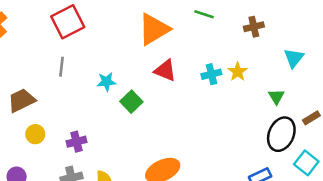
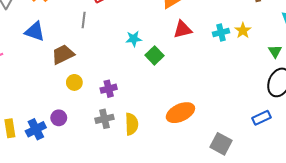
gray line: (61, 67) -> (84, 20), moved
red triangle: (165, 70) -> (183, 29), turned -36

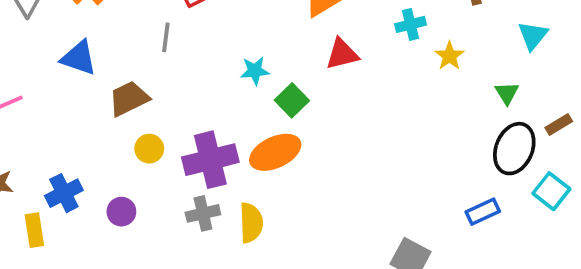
cyan cross: (221, 33) -> (411, 24), moved
purple cross: (109, 89) -> (210, 160), size x1.8
orange ellipse: (180, 113) -> (275, 152), moved
blue cross: (36, 129) -> (64, 193), moved

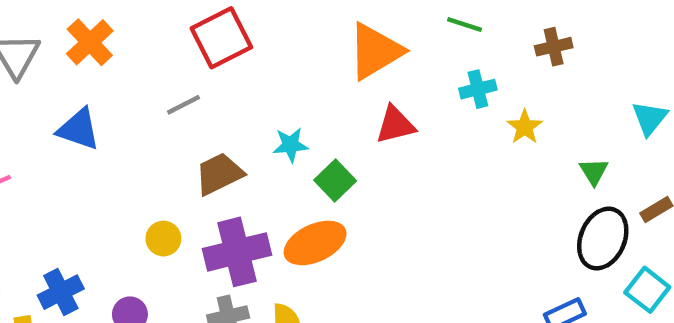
cyan triangle: (533, 36) -> (650, 118), moved
gray line: (166, 37) -> (183, 105), turned 56
brown trapezoid: (129, 99) -> (219, 174), moved

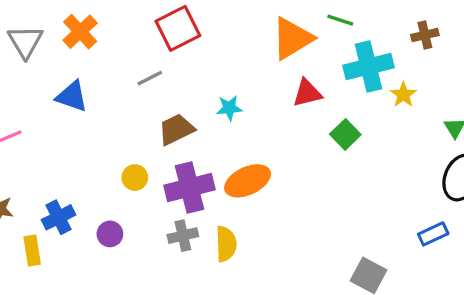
green line: (464, 24) -> (340, 20), moved
cyan cross: (478, 89) -> (369, 66), size x1.8
green square: (335, 181) -> (345, 134), moved

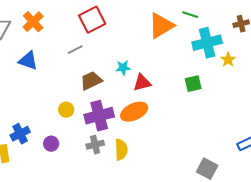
red triangle: (307, 93) -> (142, 83), moved
green square: (345, 134) -> (193, 84), turned 30

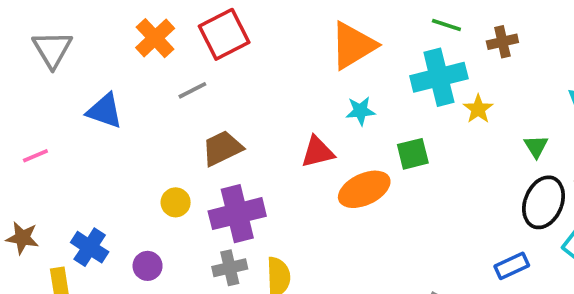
green line: (190, 15) -> (446, 25), moved
orange cross: (33, 22) -> (155, 38), moved
cyan star: (123, 68) -> (360, 111), moved
orange ellipse: (134, 112) -> (364, 189), moved
blue cross: (20, 134) -> (90, 247), turned -30

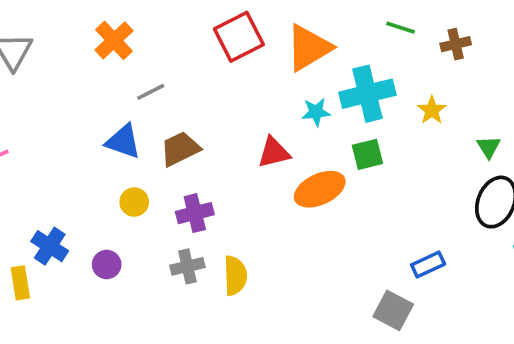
red square: (224, 34) -> (239, 37), moved
cyan cross: (439, 77) -> (367, 94), moved
blue triangle: (105, 111) -> (123, 141), moved
purple cross: (237, 214) -> (195, 213), size x0.7
blue rectangle: (512, 266) -> (428, 265), moved

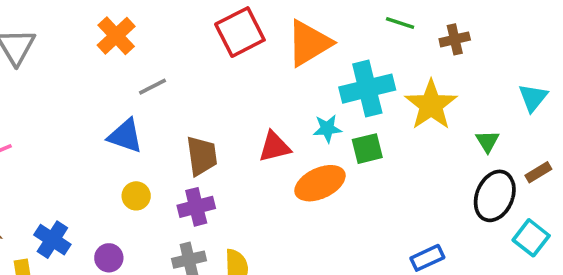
yellow star: (432, 110) -> (431, 105), size x1.8
cyan star: (316, 112) -> (327, 129), moved
brown trapezoid: (180, 149) -> (202, 156), moved, turned 108

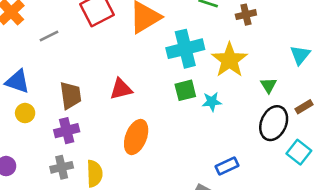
gray line: (153, 87) -> (49, 36), moved
cyan star: (327, 129) -> (212, 102), moved
orange ellipse: (320, 183) -> (136, 137), moved, turned -44
yellow circle: (136, 196) -> (25, 113), moved

